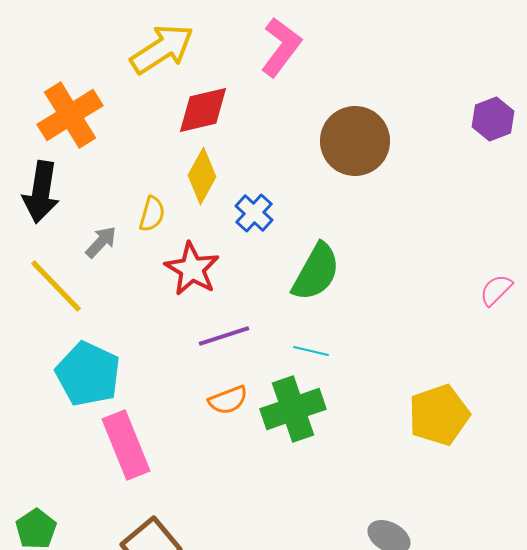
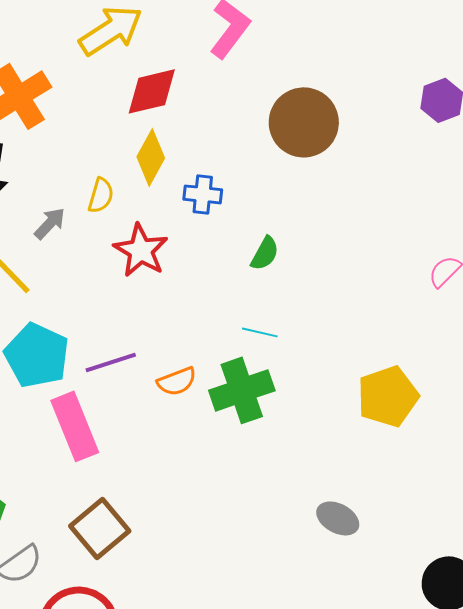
blue cross: (254, 213) -> (203, 194), turned -36
green semicircle: (316, 272) -> (265, 253), size x0.6
purple line: (224, 336) -> (111, 362), moved

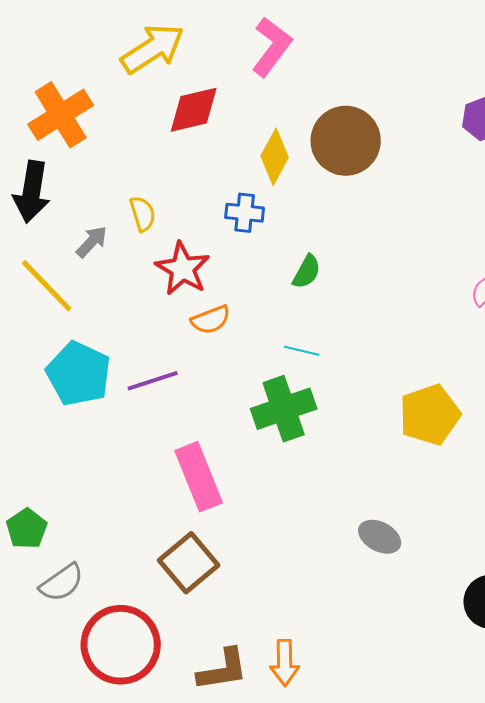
yellow diamond: (151, 157) -> (275, 157), moved
yellow semicircle: (101, 195) -> (143, 214), turned -33
orange semicircle: (177, 381) -> (211, 320), moved
pink rectangle: (75, 426) -> (199, 477), moved
brown square: (100, 528) -> (189, 563), moved

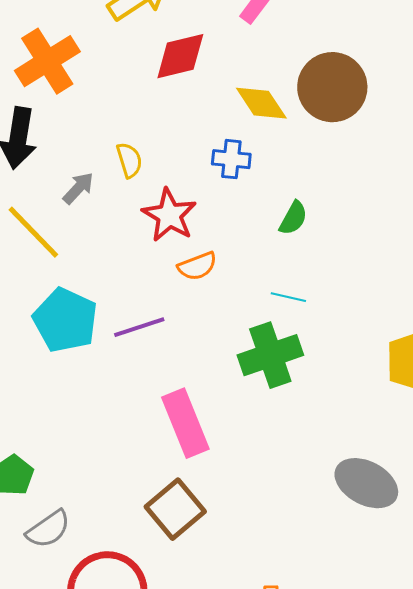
yellow diamond: (275, 157) -> (261, 103), turned -62
gray ellipse: (380, 537) -> (366, 483), size x1.5

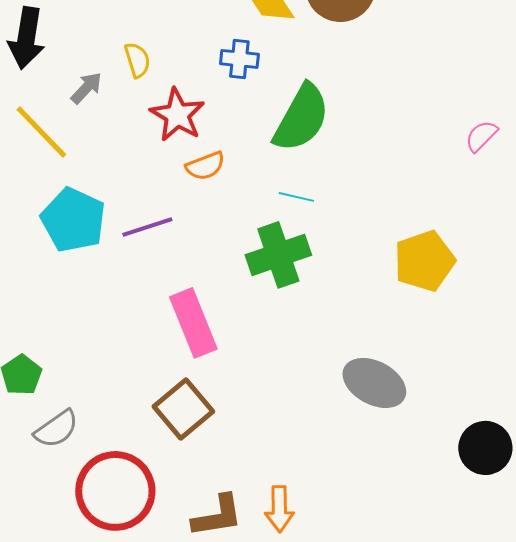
green semicircle: (293, 218) -> (301, 118), size x2.0

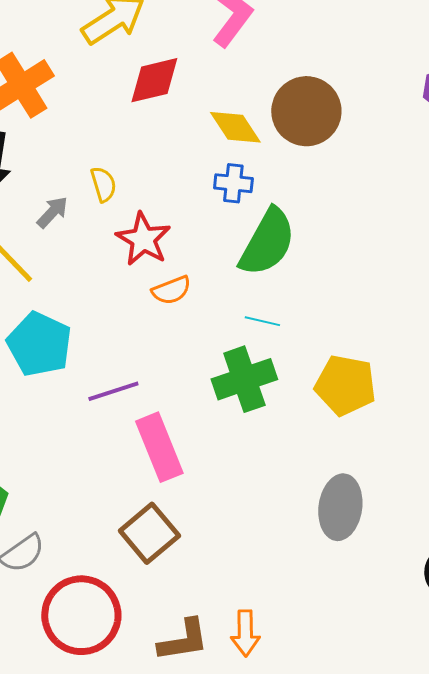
blue cross: (239, 59) -> (233, 183), moved
purple line: (147, 227) -> (113, 391), moved
yellow pentagon: (424, 261) -> (345, 385), moved, turned 30
gray ellipse: (374, 383) -> (340, 507), turned 70

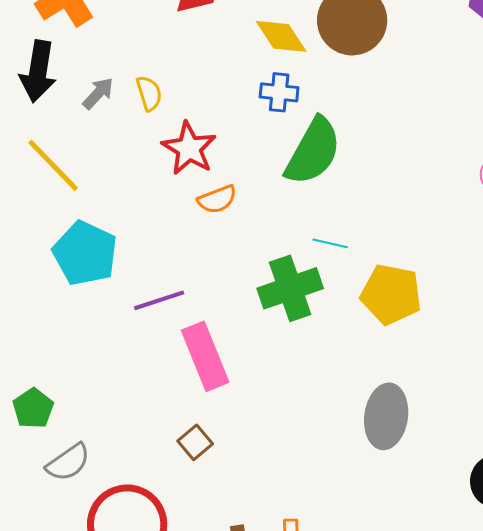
gray arrow: (52, 212) -> (98, 93), moved
cyan line: (262, 321) -> (330, 243), moved
brown square: (149, 533) -> (195, 442), size x0.6

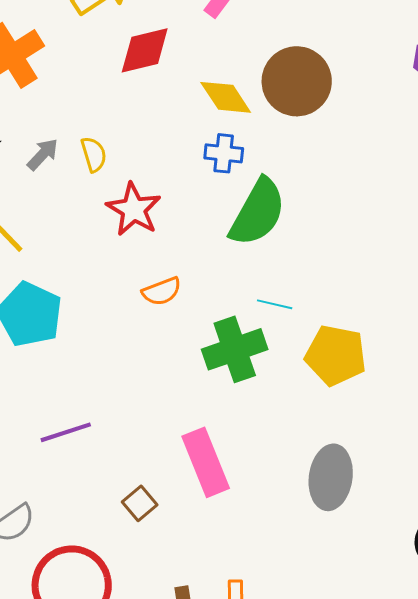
orange semicircle: (217, 199) -> (162, 291), moved
purple line: (159, 300) -> (66, 432), moved
pink rectangle: (205, 356) -> (206, 462), moved

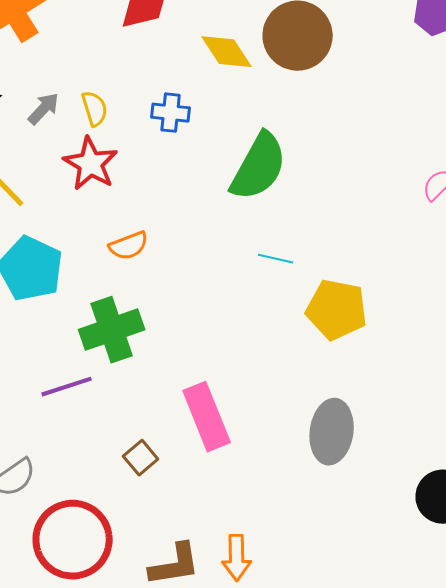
blue cross: (224, 153) -> (171, 113), moved
red star: (134, 209) -> (91, 164), moved
orange semicircle: (162, 291) -> (129, 246), moved
green cross: (235, 349) -> (112, 330), moved

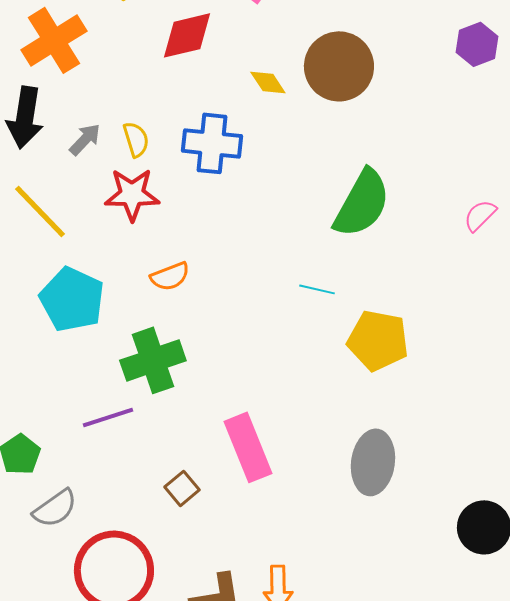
yellow diamond: (227, 52) -> (268, 82), size x0.7
blue cross: (171, 113) -> (212, 143), size x1.5
red star: (91, 164) -> (132, 194), turned -30
green semicircle: (259, 167) -> (362, 203), moved

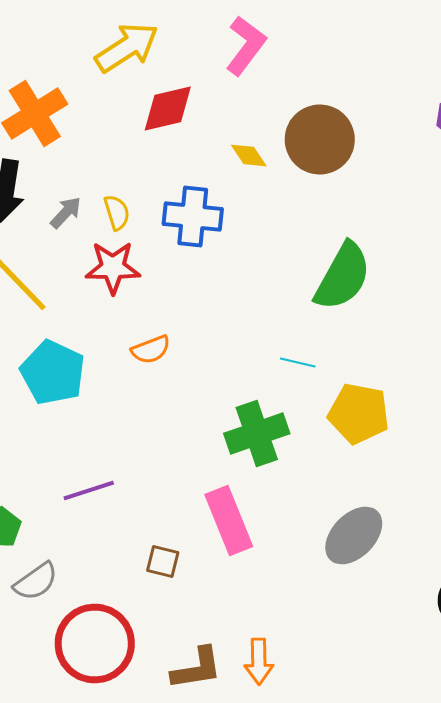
green cross: (153, 360) -> (257, 434), moved
gray ellipse: (373, 462) -> (354, 536), turned 36
brown square: (182, 488) -> (163, 562), turned -36

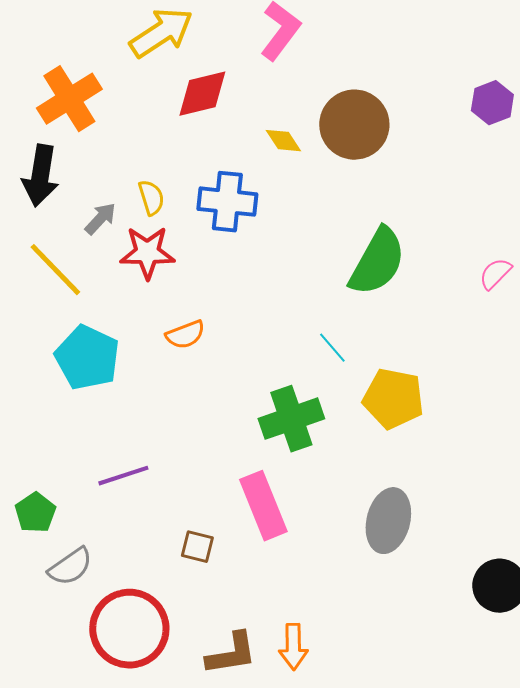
gray arrow: (66, 212) -> (100, 219), moved
cyan line: (298, 362) -> (332, 348), turned 36
gray ellipse: (354, 536) -> (388, 521), turned -30

